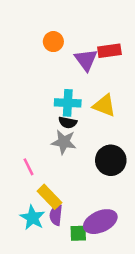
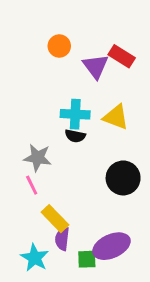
red rectangle: (109, 51) -> (122, 56), turned 40
gray star: (64, 142) -> (38, 158), moved
cyan star: (32, 218) -> (35, 258), moved

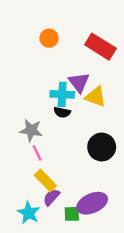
red rectangle: (122, 56) -> (100, 47), size x1.4
purple triangle: (96, 66) -> (79, 82), moved
pink line: (32, 185) -> (37, 153), moved
purple semicircle: (62, 239) -> (51, 197), turned 36

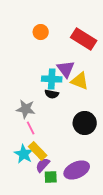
cyan star: (29, 213) -> (24, 154), moved
green square: (72, 214) -> (51, 177), moved

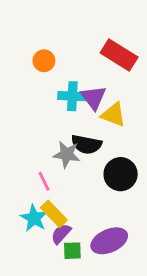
orange circle: (41, 32) -> (44, 61), moved
cyan cross: (52, 79) -> (72, 96), moved
black semicircle: (52, 94) -> (86, 144), moved, size x1.5
gray star: (26, 109) -> (67, 154), moved

